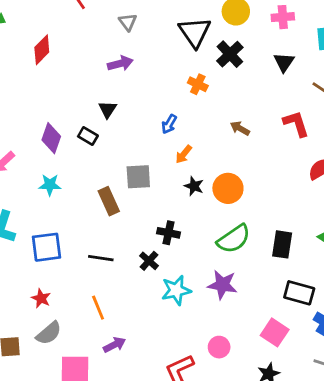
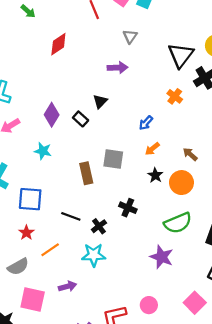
brown arrow: (240, 128) -> (190, 154), moved
black cross: (149, 261) -> (99, 226), moved
cyan star: (176, 290) -> (94, 255), moved
red star: (41, 298) -> (26, 233), moved
orange line: (98, 308) -> (50, 250), moved, turned 66

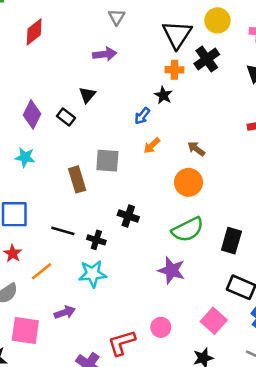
orange cross: (175, 96) -> (174, 70), moved, turned -32
black star: (155, 175) -> (163, 95), moved
black cross: (99, 226) -> (96, 240), turned -32

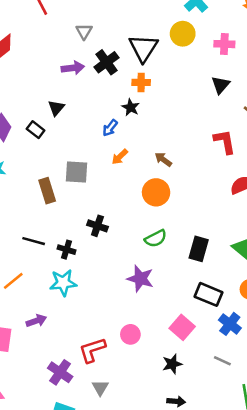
black cross: (207, 59) -> (106, 62), moved
green semicircle: (188, 230) -> (156, 239), size x0.7

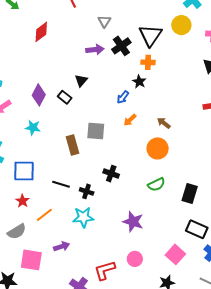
purple star: (140, 279) -> (133, 222), moved

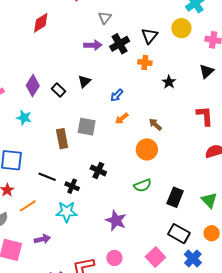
black triangle: (150, 35) -> (150, 36), size x0.7
black triangle: (81, 81) -> (84, 81), moved
black star: (139, 82) -> (169, 82), moved

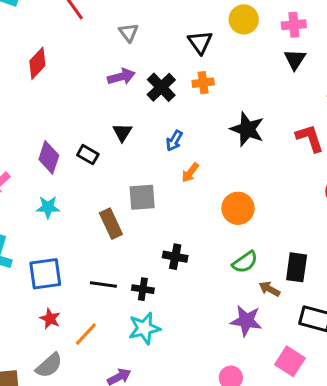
black cross: (120, 44) -> (161, 87), moved
black triangle: (206, 71) -> (295, 59), moved
black star: (169, 82) -> (247, 129), moved, size x1.6
brown arrow: (155, 124) -> (270, 289), moved
purple star: (116, 220) -> (246, 321), moved

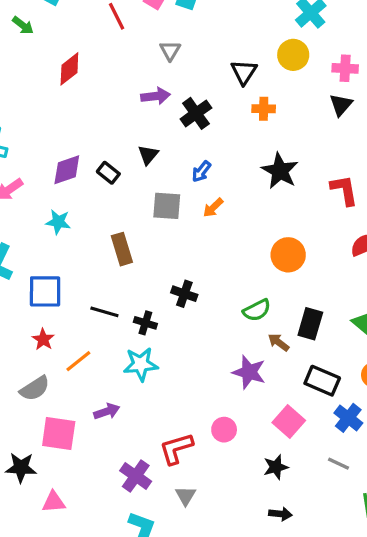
orange cross: (203, 83) -> (264, 109), moved
purple diamond: (49, 157) -> (67, 170), turned 44
gray square: (142, 197) -> (167, 206), moved
orange circle: (238, 208) -> (288, 255), moved

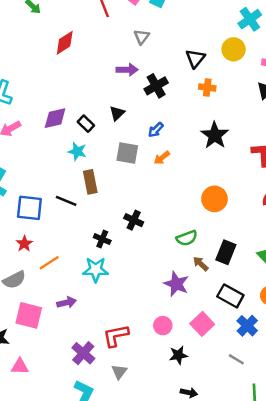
cyan star: (58, 222) -> (77, 151), moved
black line: (104, 312) -> (66, 201), moved
pink circle: (224, 430) -> (163, 326), moved
black star: (276, 467) -> (178, 355), moved

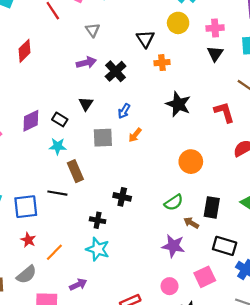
cyan star: (96, 270) -> (98, 249), turned 30
pink square: (202, 324) -> (205, 277), turned 30

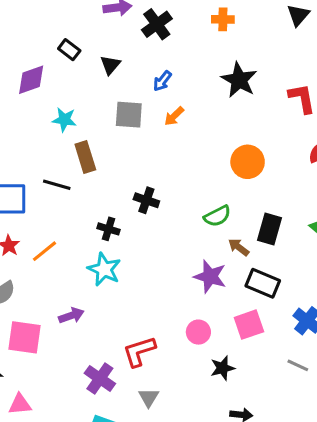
black rectangle: (60, 119) -> (69, 50), moved
black rectangle: (225, 246) -> (263, 283), moved
orange line: (54, 252) -> (44, 251), moved

